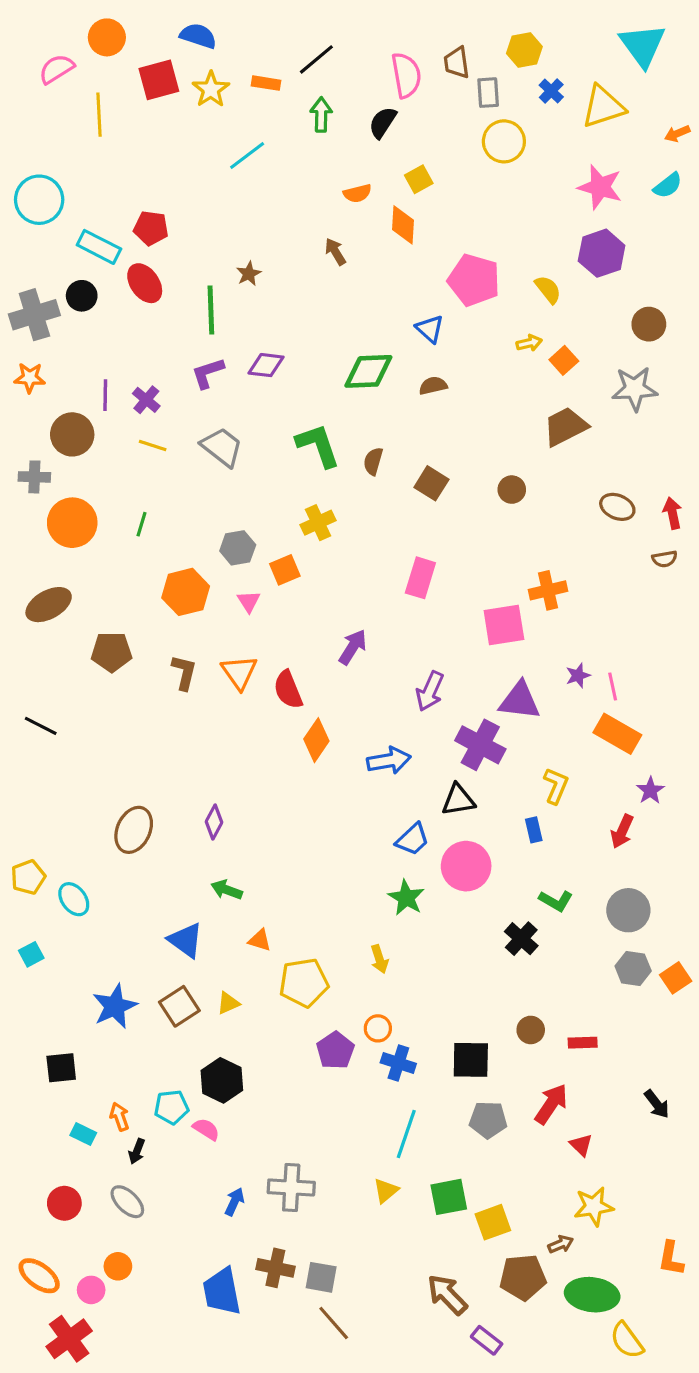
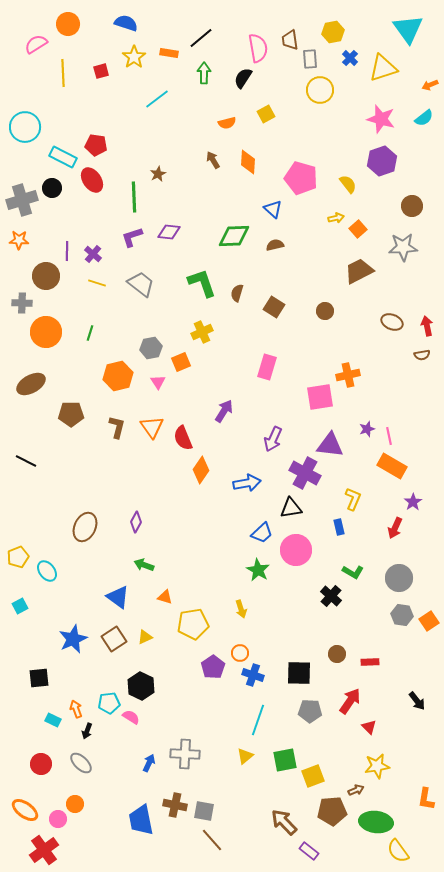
red square: (159, 80) -> (101, 71), moved, size x0.6
orange diamond: (403, 225) -> (248, 162), moved

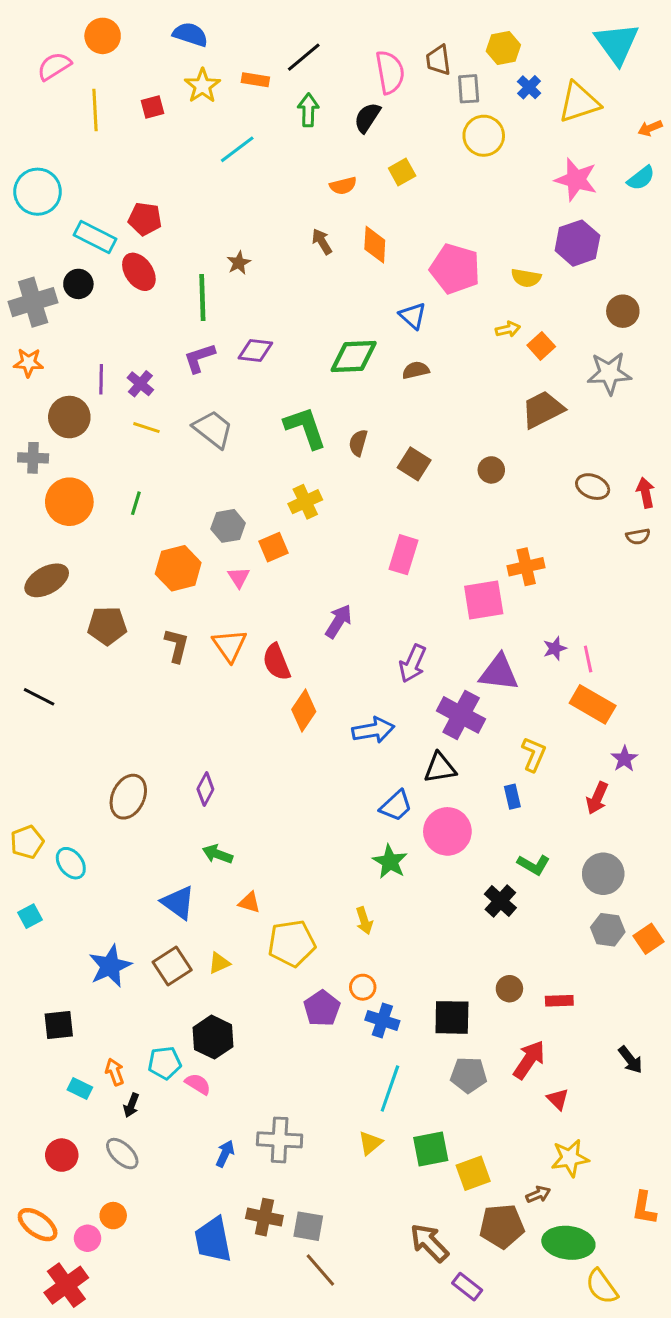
yellow semicircle: (348, 184) -> (526, 278), turned 138

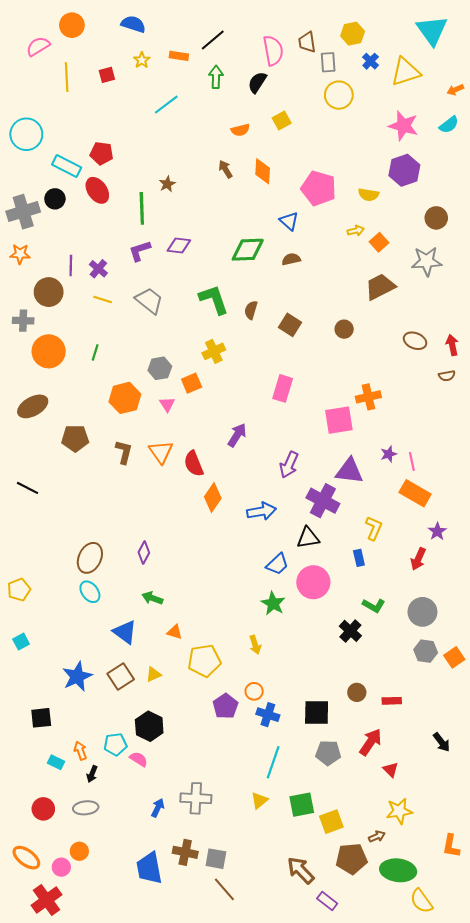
yellow star: (202, 86) -> (142, 60), size x0.7
cyan ellipse: (71, 863) -> (90, 592), moved
gray ellipse: (122, 1154) -> (86, 808), turned -50

